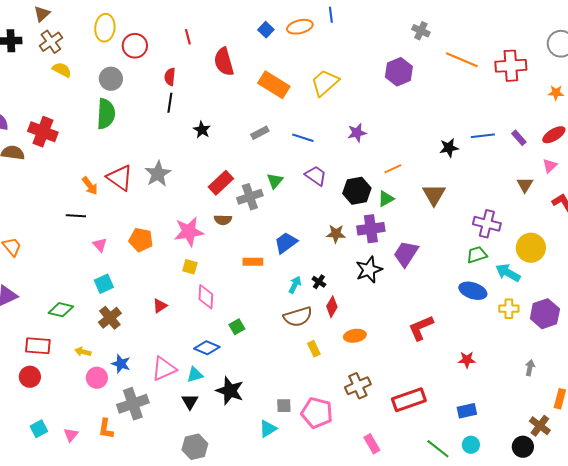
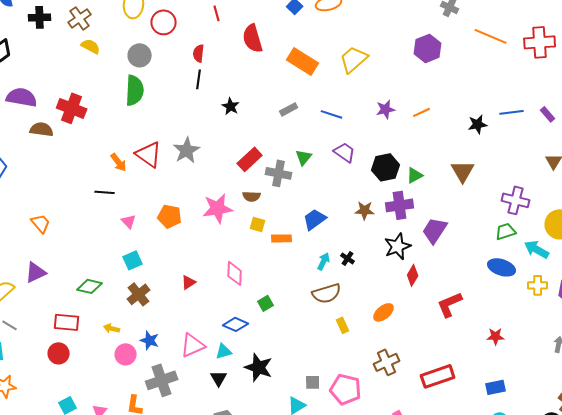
orange line: (393, 169) -> (422, 112), moved
gray cross: (250, 197) -> (279, 173), turned 30
yellow square: (190, 267) -> (258, 224), moved
red diamond: (332, 307) -> (413, 275), moved
orange ellipse: (355, 336) -> (384, 312), turned -30

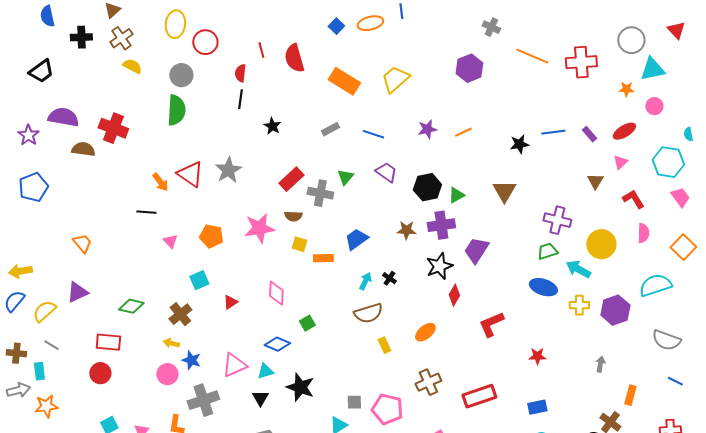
red line: (217, 13) -> (261, 50), moved
cyan square: (133, 260) -> (199, 280), moved
yellow arrow: (112, 328) -> (171, 343), moved

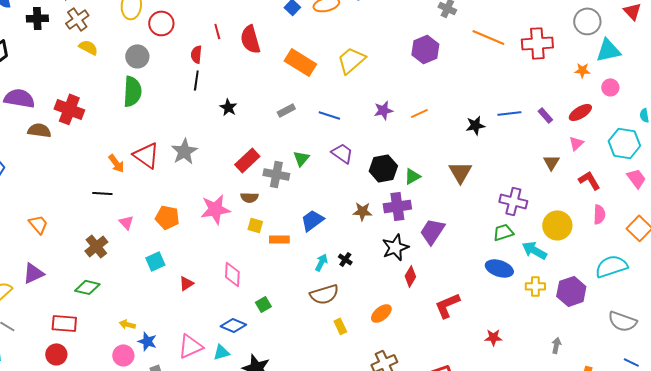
brown cross: (180, 314) -> (96, 246), moved

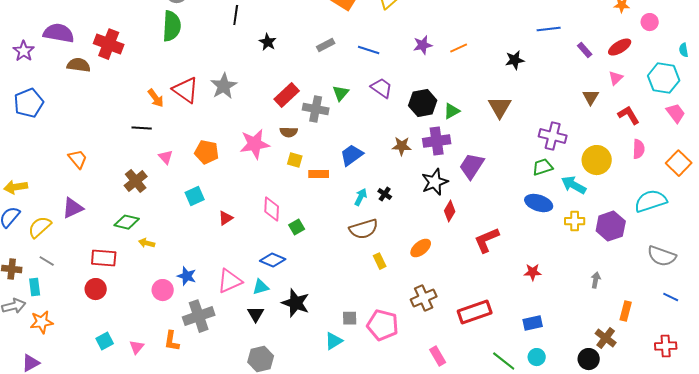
blue line: (509, 113) -> (549, 29), moved
green square: (263, 304) -> (297, 227), moved
yellow arrow: (127, 324) -> (147, 243), moved

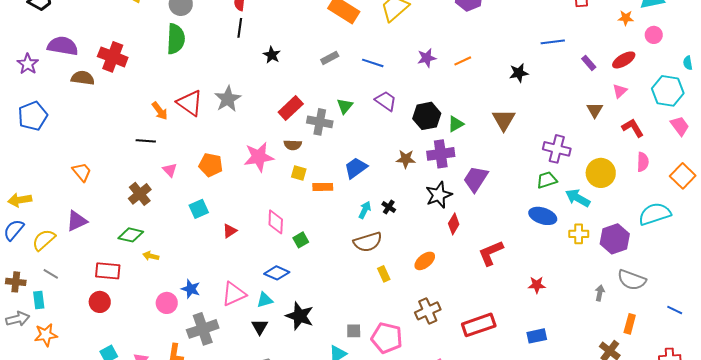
gray semicircle: (662, 256) -> (632, 280), moved

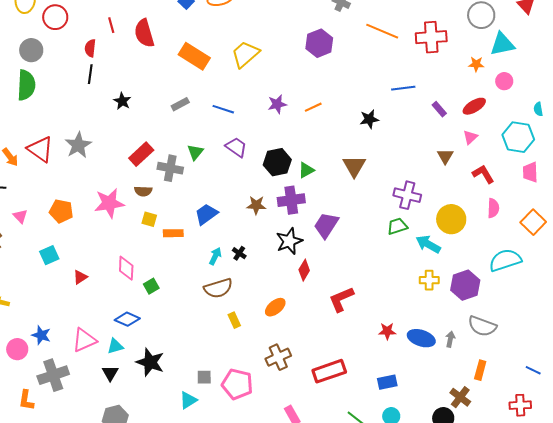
pink trapezoid: (680, 126) -> (530, 172), turned -145
blue ellipse: (543, 216) -> (421, 338), moved
blue line: (675, 310) -> (533, 370), moved

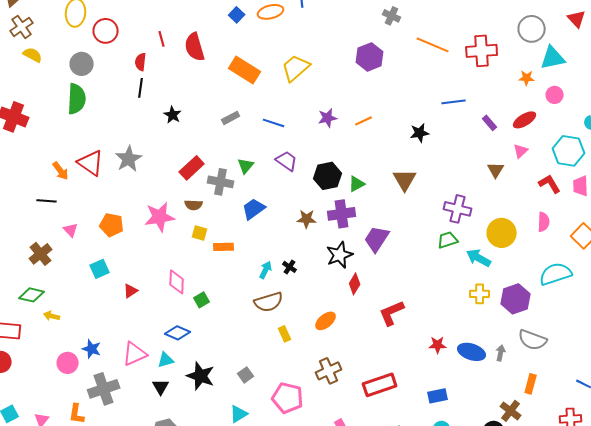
red L-shape: (483, 174) -> (550, 184), moved
blue trapezoid: (206, 214) -> (254, 209), moved
gray square: (204, 377) -> (246, 375), moved, turned -35

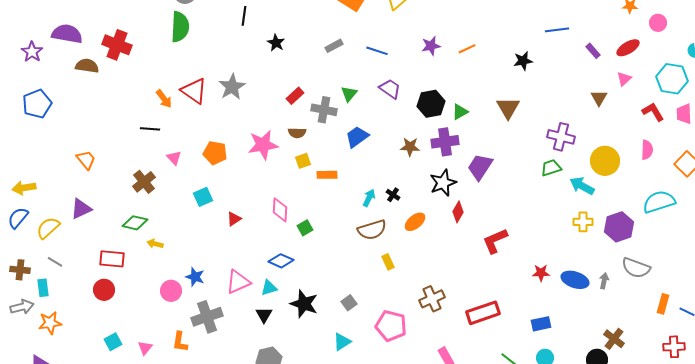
red rectangle: (192, 168) -> (295, 96), size x0.7
yellow square: (200, 233) -> (303, 161), turned -35
orange ellipse: (326, 321) -> (415, 222), moved
orange rectangle: (531, 384) -> (663, 304), moved

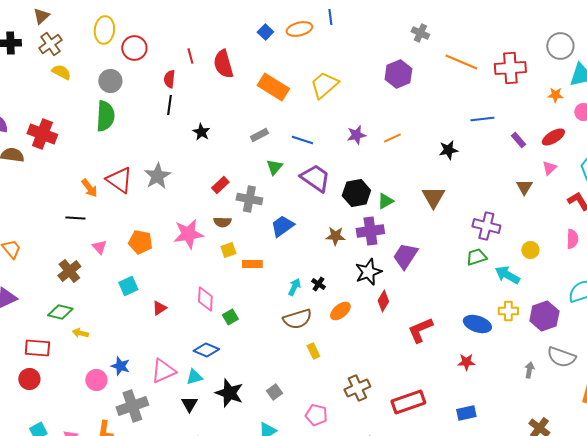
purple trapezoid: (390, 89) -> (315, 178), size x1.4
green triangle: (349, 94) -> (274, 167), moved
yellow circle: (605, 161) -> (530, 250), size x0.6
blue ellipse: (575, 280) -> (477, 324), moved
pink pentagon: (391, 326) -> (316, 415), size x0.7

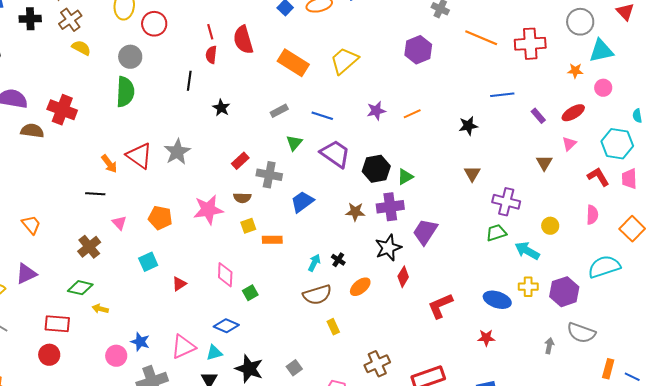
red semicircle: (169, 79) -> (211, 55), moved
brown triangle: (433, 197) -> (472, 174), moved, size x0.7

